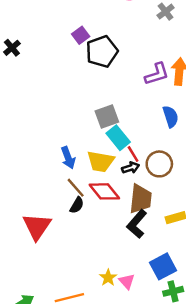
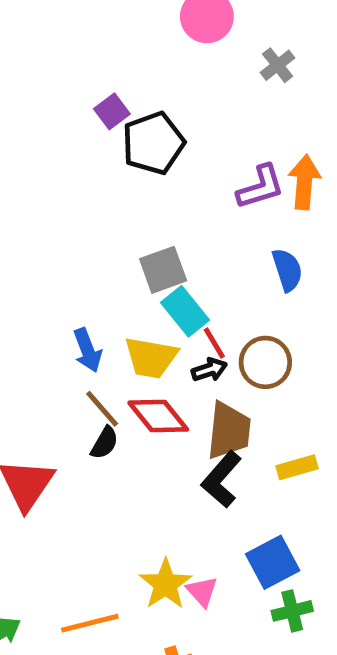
yellow star: (108, 278) -> (165, 584), size x1.5

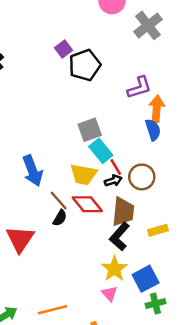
gray cross: (278, 65) -> (148, 25), size x1.6
orange arrow: (304, 182) -> (157, 109), moved
blue arrow: (88, 350) -> (33, 171), moved, size x1.4
yellow star: (165, 584) -> (114, 269), moved

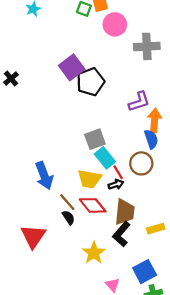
gray cross: (148, 25) -> (147, 46), turned 35
purple square: (64, 49) -> (72, 67), size x1.6
brown circle: (142, 177) -> (141, 163), moved
black semicircle: (60, 218) -> (68, 218), turned -64
yellow star: (114, 269) -> (94, 253), moved

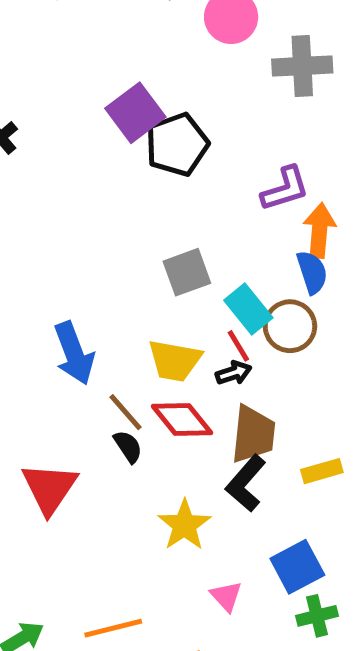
cyan rectangle: (105, 158) -> (248, 309), moved

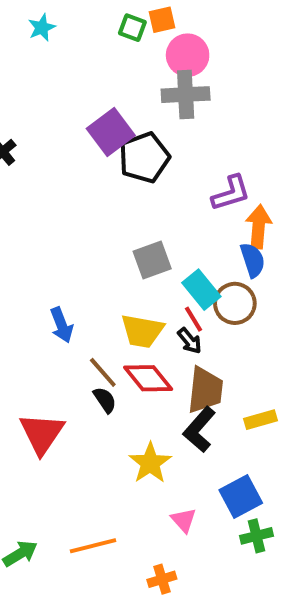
gray cross: (302, 66) -> (186, 95), moved
blue arrow: (74, 353) -> (61, 325), size x0.7
black arrow: (234, 373) -> (190, 341), turned 68

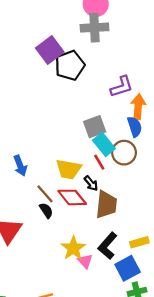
gray square: (152, 260) -> (95, 127), moved
black arrow: (190, 341) -> (91, 183), moved
yellow rectangle: (260, 420) -> (139, 242), moved
black L-shape: (199, 429) -> (108, 246), moved
pink triangle: (184, 520) -> (85, 261), moved

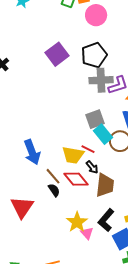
gray cross: (95, 28) -> (101, 80), moved
black pentagon: (70, 65) -> (94, 55), moved
red line: (99, 162) -> (88, 149), moved, turned -32
blue arrow: (20, 166) -> (32, 152), size x1.4

